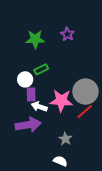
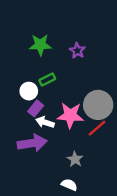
purple star: (67, 34) -> (77, 51), moved
purple rectangle: (31, 95) -> (36, 108), turned 40

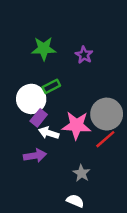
white circle: (29, 91) -> (31, 99), size x1.5
purple arrow: (32, 143) -> (35, 156), size x0.7

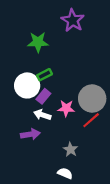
purple star: (84, 55) -> (73, 20), moved, size x1.5
purple rectangle: (39, 118) -> (43, 96), moved
pink star: (76, 125) -> (66, 108), size x0.7

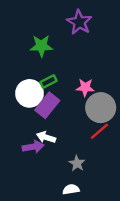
purple rectangle: (43, 96) -> (47, 105), size x1.5
pink star: (66, 108) -> (85, 87), moved
white arrow: (42, 115) -> (46, 137), moved
white semicircle: (65, 173) -> (71, 189), turned -32

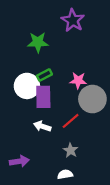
purple rectangle: (47, 105) -> (43, 97), turned -40
red line: (99, 131) -> (71, 121), moved
purple arrow: (33, 147) -> (19, 161), moved

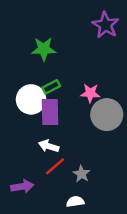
purple star: (73, 20) -> (105, 25), moved
red line: (71, 121) -> (55, 166), moved

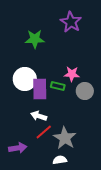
purple star: (105, 25) -> (71, 22), moved
green rectangle: (51, 87) -> (58, 86), moved, turned 40
gray circle: (107, 115) -> (85, 91), size x0.7
gray star: (82, 174) -> (65, 138), size x1.6

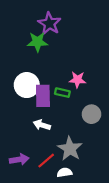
purple star: (71, 22) -> (49, 24), moved
gray circle: (85, 91) -> (91, 114), moved
red line: (44, 132) -> (46, 161), moved

